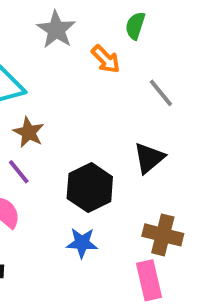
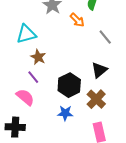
brown cross: (163, 235) -> (96, 99), moved, turned 30

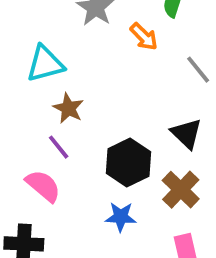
black triangle: (99, 70) -> (187, 133), turned -36

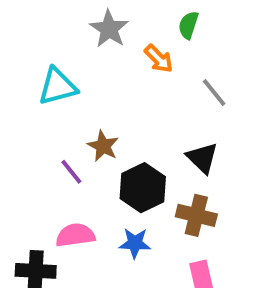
brown star: (68, 108) -> (103, 146), moved
pink semicircle: (43, 186) -> (75, 235), moved, turned -48
brown cross: (181, 190) -> (196, 215), turned -30

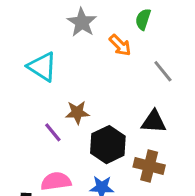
cyan triangle: (58, 86) -> (42, 67), turned 48
brown star: (103, 146) -> (77, 113), turned -30
black triangle: (202, 158) -> (154, 122), turned -40

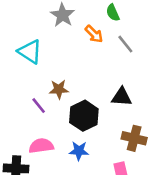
green semicircle: (143, 19) -> (113, 13), turned -42
gray line: (163, 71) -> (125, 44), moved
brown cross: (149, 166) -> (134, 138), moved

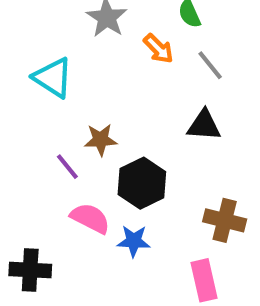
black triangle: (122, 97) -> (204, 125), moved
pink semicircle: (41, 146) -> (90, 218), moved, turned 35

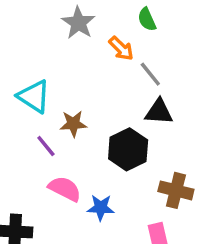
gray line: (210, 65) -> (150, 74), moved
cyan triangle: (53, 78) -> (34, 96), moved
black hexagon: (142, 183) -> (128, 149), moved

